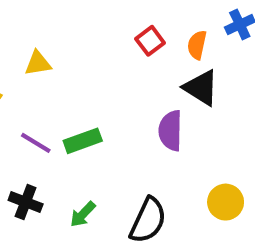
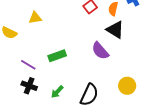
purple semicircle: (170, 131) -> (100, 51), turned -42
purple line: (36, 143) -> (28, 65), moved

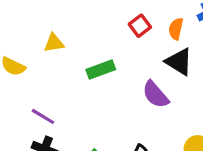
green rectangle: (57, 56) -> (101, 70), moved

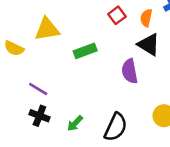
yellow triangle: (54, 43) -> (47, 29), size x1.5
purple semicircle: (156, 95) -> (130, 71), turned 30

